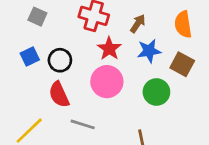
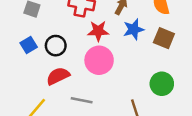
red star: (109, 49) -> (98, 31), turned -30
green circle: (156, 92) -> (162, 84), moved
red semicircle: (59, 95) -> (58, 76), turned 95

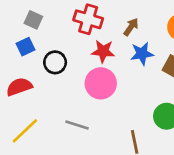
blue square: (29, 45) -> (26, 47), moved
red semicircle: (58, 76) -> (19, 87), moved

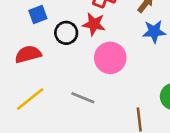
red star: (103, 51) -> (94, 24), moved

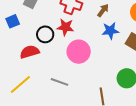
blue square: (38, 14) -> (13, 21), moved
red semicircle: (28, 54) -> (30, 52), moved

